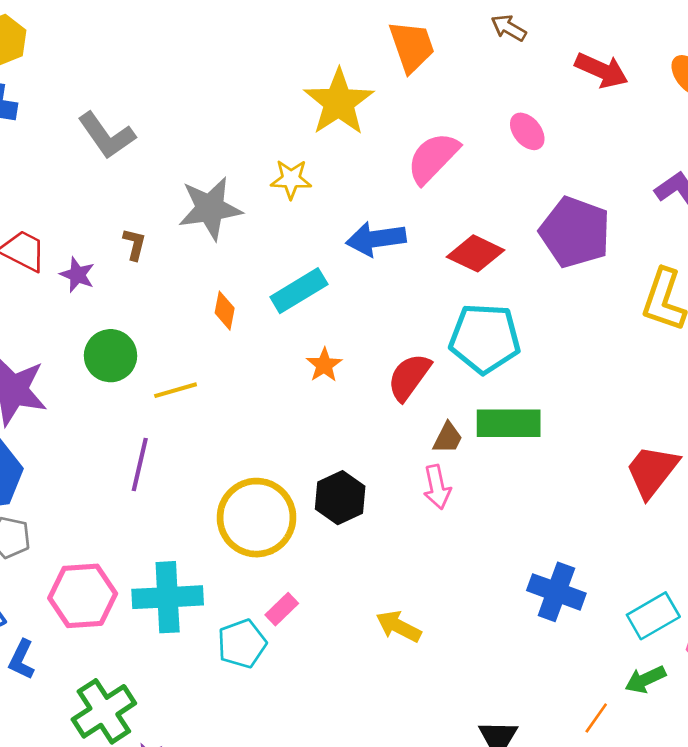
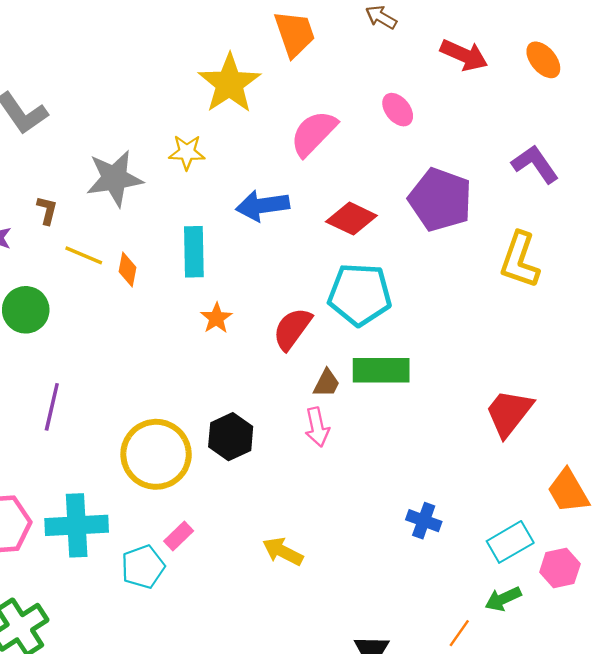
cyan rectangle: (299, 291) -> (194, 252), turned -60
yellow line: (176, 390) -> (84, 255), moved, turned 39
blue cross: (556, 592) -> (424, 521), size x0.7

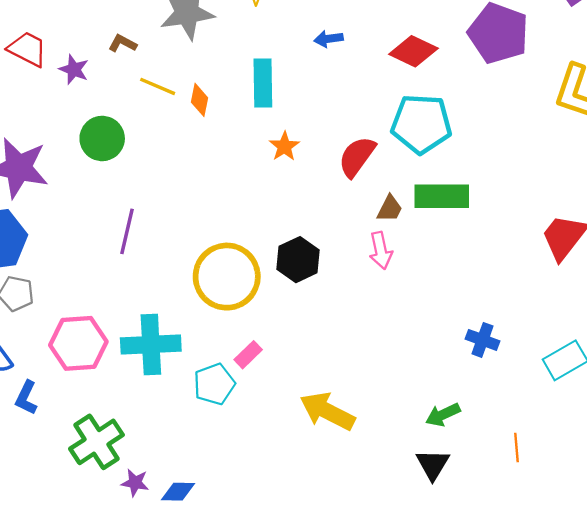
blue arrow: (263, 206) -> (329, 39), size x0.6
brown L-shape: (47, 210) -> (123, 43), turned -76
yellow arrow: (283, 551) -> (327, 411), moved, size x1.4
green arrow: (503, 599) -> (443, 415), moved
orange line: (459, 633) -> (516, 448), turned -40

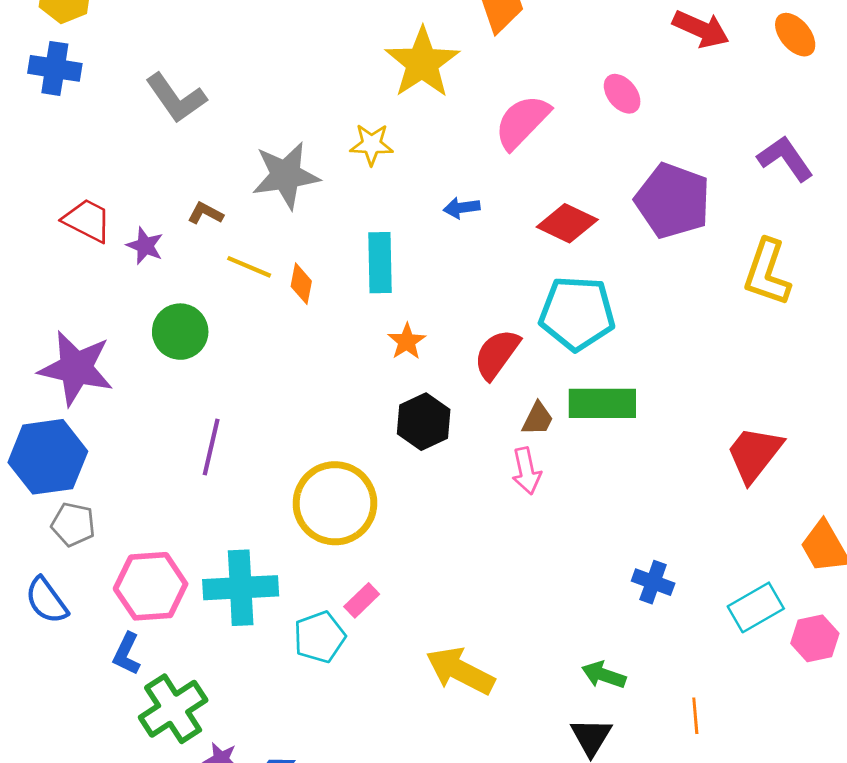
black hexagon: (298, 260) -> (424, 422), moved
blue L-shape: (26, 398) -> (127, 654), moved
green arrow: (443, 415) -> (604, 675), turned 44

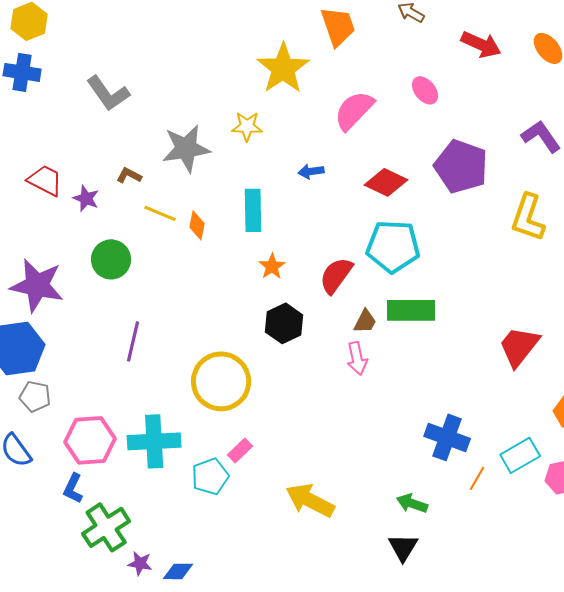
blue cross: (653, 582) -> (447, 437), size x1.5
orange line: (695, 716) -> (477, 478), moved, turned 35

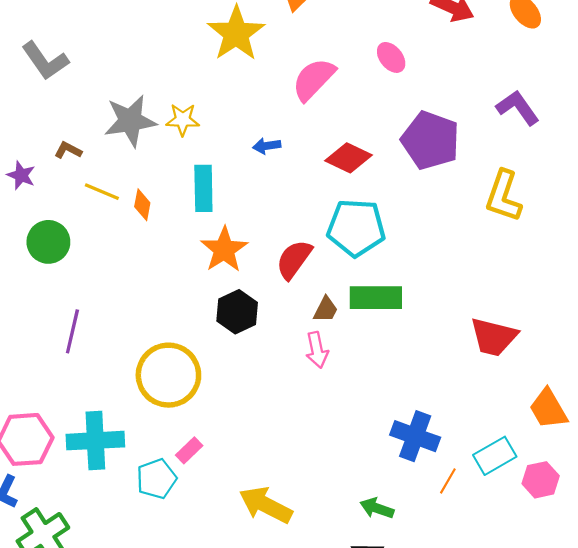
yellow star: (247, 126) -> (183, 120), moved
orange star: (272, 266) -> (224, 250), size x1.6
red trapezoid: (519, 346) -> (494, 337), turned -114

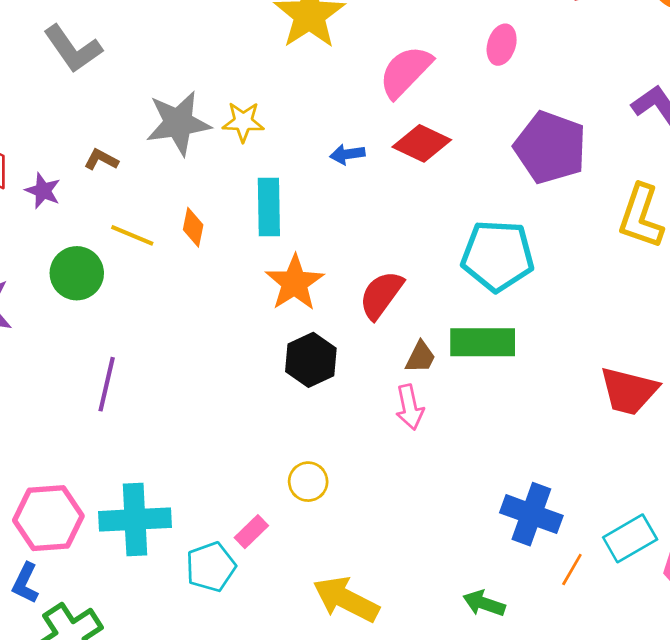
pink ellipse: (391, 57) -> (502, 45), turned 56
red diamond: (349, 158) -> (422, 143), moved
yellow line: (102, 192) -> (132, 235), moved
cyan pentagon: (356, 228) -> (498, 256), moved
yellow circle: (168, 375) -> (308, 482), moved, size x0.5

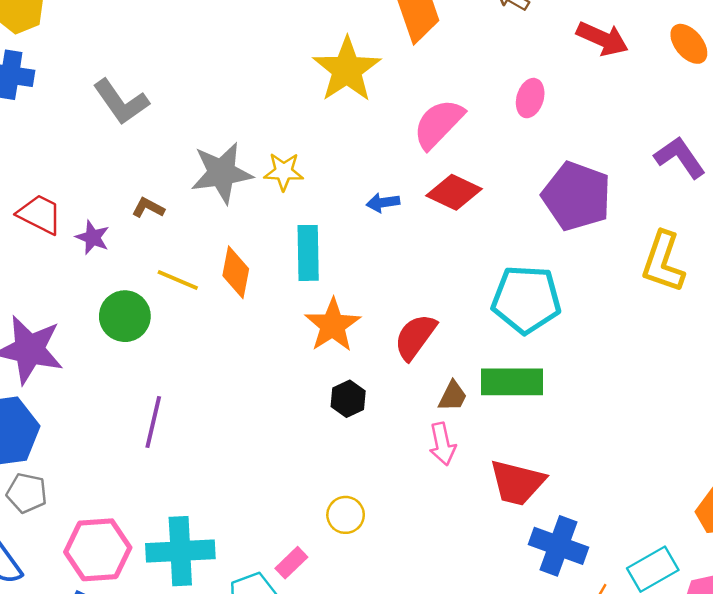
orange diamond: (193, 227) -> (236, 272), size x1.4
black hexagon: (311, 360) -> (348, 399), size x0.7
red trapezoid: (629, 391) -> (517, 483), moved

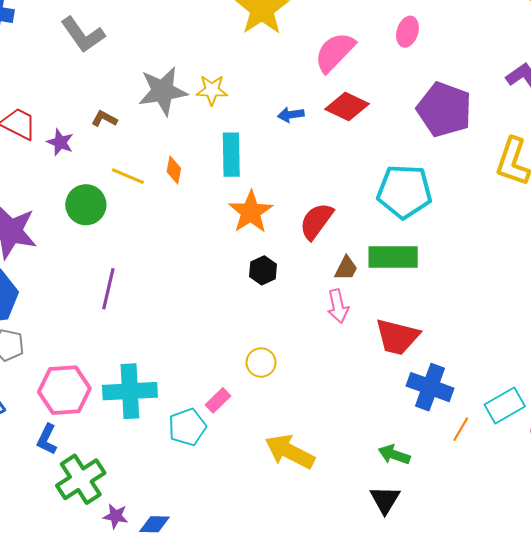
orange diamond: (236, 272) -> (174, 170), size x0.7

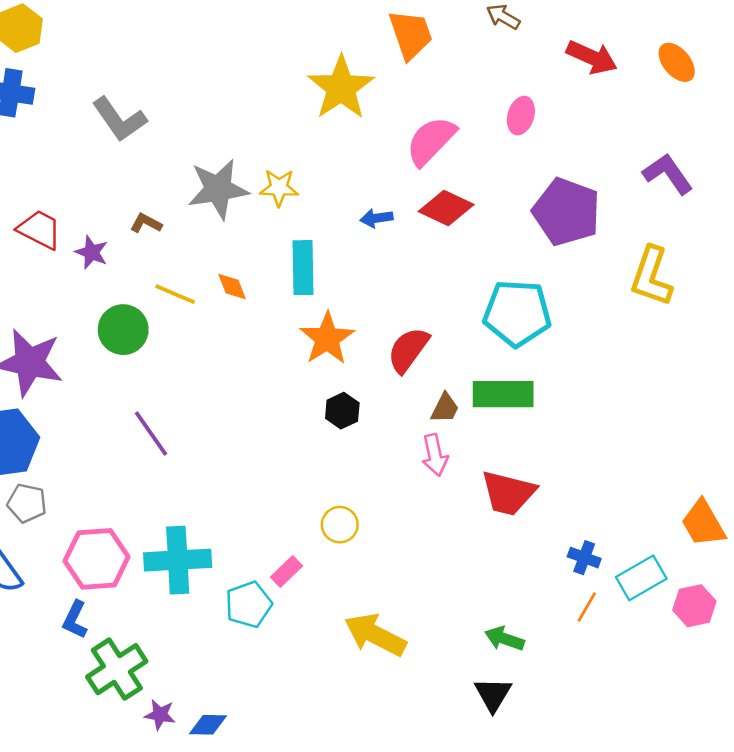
orange diamond: (174, 170) -> (232, 287), turned -32
purple line: (108, 289) -> (151, 433), turned -48
blue cross: (430, 387) -> (584, 558), moved, size x0.6

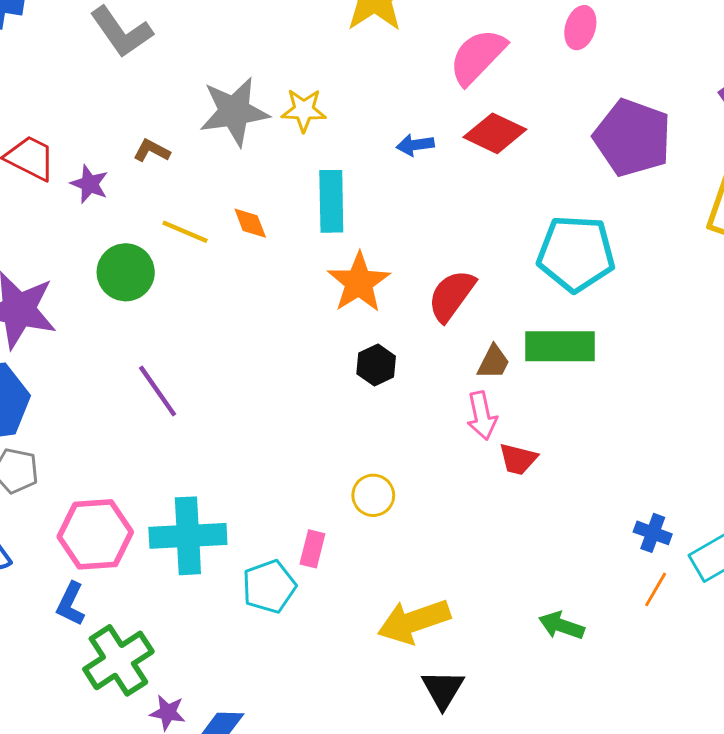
red trapezoid: (508, 493) -> (518, 459), moved, size x0.6
pink rectangle: (287, 572) -> (312, 549), turned -32
yellow arrow: (375, 635) -> (414, 621), turned -46
black triangle: (493, 694) -> (443, 689), moved

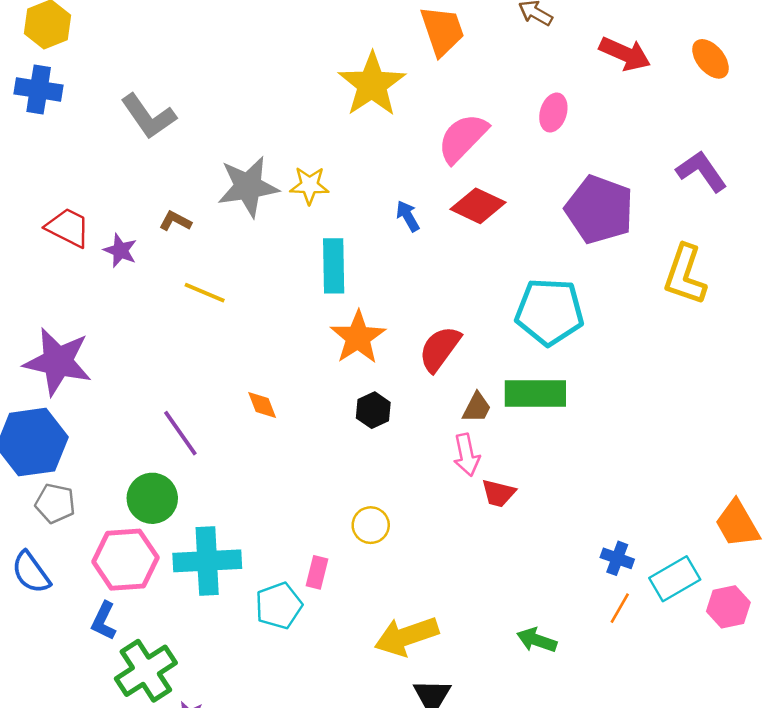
blue arrow: (415, 145) -> (408, 216), turned 68
orange diamond: (250, 223) -> (262, 405), moved
green circle: (126, 272) -> (152, 498), moved

